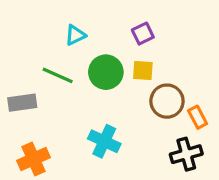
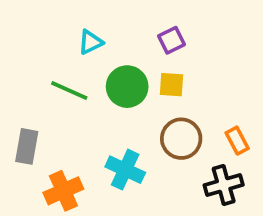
brown circle: (167, 101) -> (181, 139), moved
gray rectangle: (22, 103) -> (27, 146), moved, turned -72
orange cross: (33, 159) -> (63, 191), moved

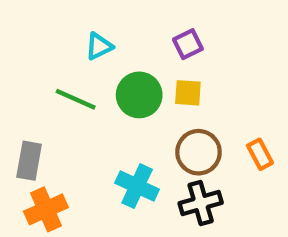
black cross: (224, 185) -> (201, 203), moved
orange cross: (63, 191) -> (46, 209), moved

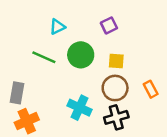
yellow square: (188, 93) -> (116, 61), moved

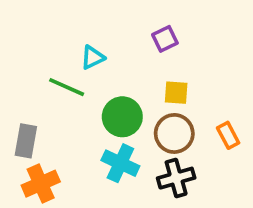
cyan triangle: (57, 27) -> (93, 57), moved
green circle: (81, 55) -> (122, 117), moved

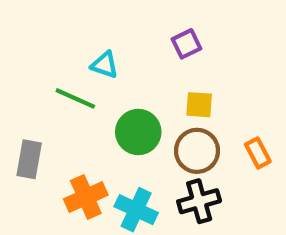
cyan triangle: (93, 57) -> (105, 65), turned 45
cyan cross: (120, 163) -> (136, 210), moved
orange cross: (41, 184) -> (86, 197), moved

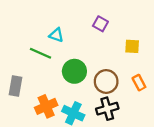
purple square: (186, 44) -> (100, 24), turned -35
yellow square: (199, 105) -> (132, 46), moved

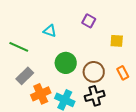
green line: (40, 53) -> (19, 47), moved
gray rectangle: (16, 86) -> (25, 76), moved, turned 36

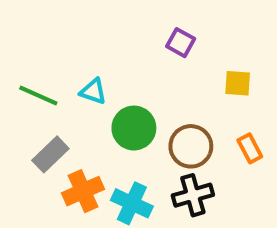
cyan triangle: (50, 31) -> (93, 91), moved

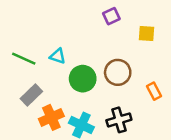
purple square: (181, 43) -> (111, 16), moved, turned 36
yellow square: (238, 83) -> (147, 34), moved
brown circle: (191, 146) -> (118, 72), moved

